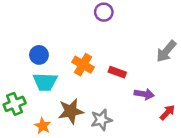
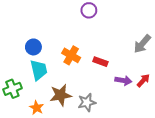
cyan trapezoid: (45, 82) -> (39, 70), turned -105
red arrow: (167, 112) -> (143, 80), moved

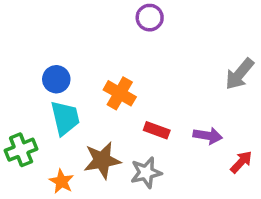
red rectangle: (100, 62) -> (157, 130), moved
red arrow: (143, 80) -> (241, 162), moved

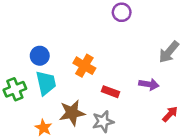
purple circle: (150, 18) -> (122, 12), moved
purple arrow: (208, 136) -> (149, 84), moved
green cross: (21, 150) -> (15, 89), moved

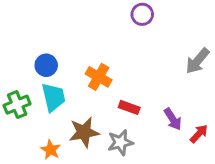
purple arrow: (149, 84) -> (173, 119), moved, turned 48

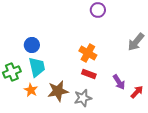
orange cross: (99, 77) -> (88, 53), moved
orange star: (51, 150) -> (31, 90), moved

